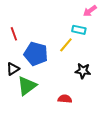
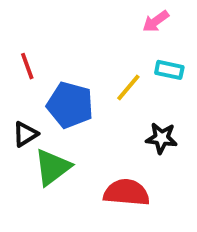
pink arrow: (90, 11) -> (156, 21), moved
cyan rectangle: (79, 30) -> (169, 70), moved
red semicircle: (65, 99) -> (126, 193), size x1.6

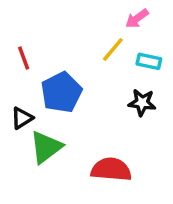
yellow line: (128, 87) -> (113, 49), moved
blue pentagon: (70, 105) -> (61, 92), turned 30
black star: (162, 138) -> (142, 103), moved

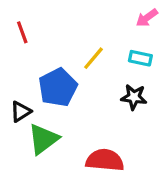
pink arrow: (137, 19) -> (147, 18), moved
yellow line: (113, 49) -> (93, 58), moved
red line: (24, 58) -> (22, 32), moved

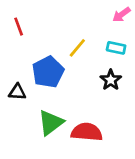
black star: (134, 97) -> (111, 80), turned 30
black triangle: (21, 112) -> (17, 92), turned 36
green triangle: (43, 139) -> (51, 123), moved

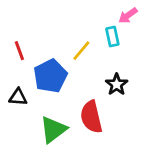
red line: (19, 27) -> (19, 51), moved
cyan rectangle: (116, 48) -> (112, 37), moved, turned 66
red semicircle: (87, 132) -> (91, 117), moved, turned -108

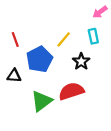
cyan rectangle: (112, 37) -> (93, 36), moved
black star: (117, 84) -> (81, 61), moved
red semicircle: (91, 117) -> (71, 91), turned 85

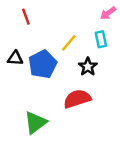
red line: (15, 39) -> (26, 17), moved
black triangle: (14, 76) -> (15, 58), moved
green triangle: (42, 101) -> (35, 123), moved

